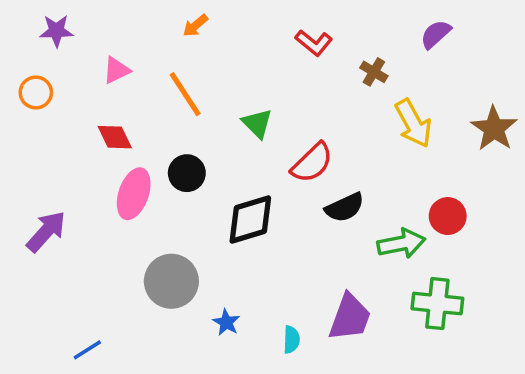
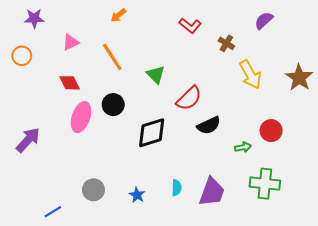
green arrow: (401, 243) -> (243, 147), size x0.6
gray circle: (171, 281) -> (93, 190), moved, size x0.7
cyan semicircle: (291, 340) -> (177, 188), moved

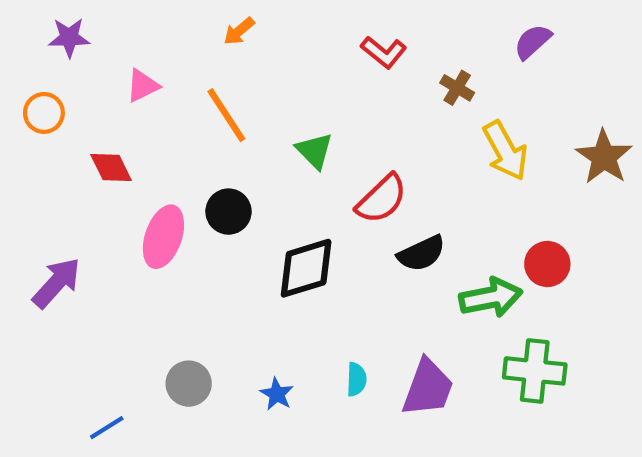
red diamond: (70, 83) -> (111, 168), moved
green arrow: (243, 147) -> (491, 298), size x1.8

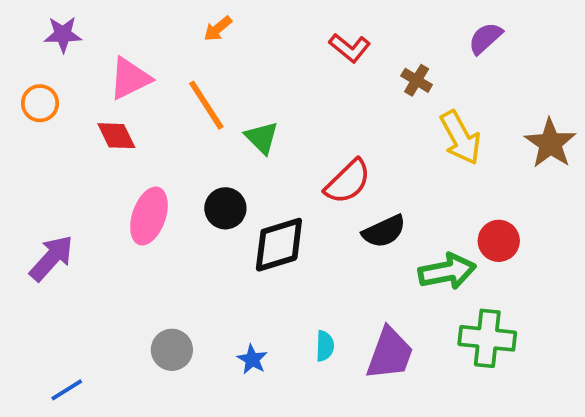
pink triangle: (142, 86) -> (130, 78), size x1.4
green triangle: (314, 151) -> (262, 138), moved
red diamond: (111, 168) -> (116, 136), moved
black circle: (228, 212) -> (225, 208), moved
blue line: (107, 428) -> (67, 390), moved

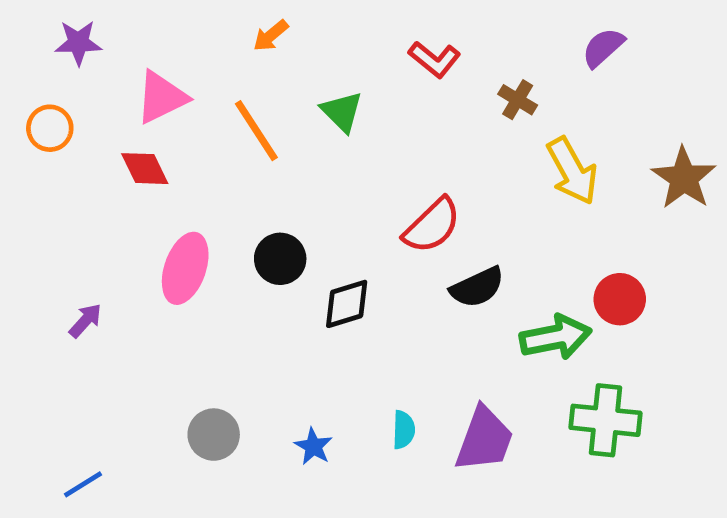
green triangle: (262, 138) -> (342, 112), moved
black diamond: (279, 245) -> (347, 304), size x0.7
purple arrow: (51, 258) -> (85, 321), moved, size x0.6

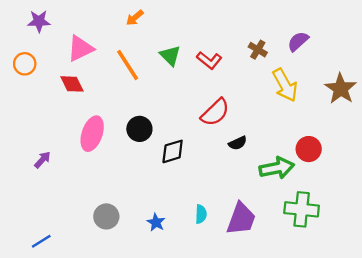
purple semicircle: (603, 47) -> (298, 41), moved
red L-shape: (435, 59) -> (209, 60), moved
black semicircle: (477, 287) -> (238, 143), size x0.7

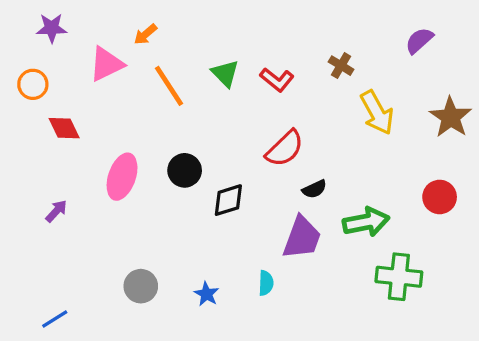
orange arrow: (135, 18) -> (145, 34), moved
purple semicircle: (298, 41) -> (419, 41), moved
red diamond: (72, 84) -> (64, 128), moved
red circle: (309, 149) -> (440, 197), moved
purple trapezoid: (241, 219) -> (302, 238), moved

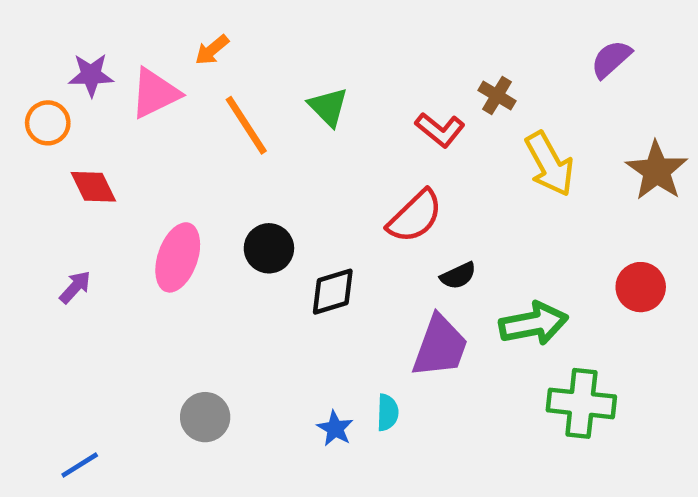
purple star: (52, 28) -> (91, 75), moved
red L-shape: (277, 80) -> (440, 130), moved
purple arrow: (56, 211) -> (75, 287), moved
blue star: (206, 294) -> (335, 428), moved

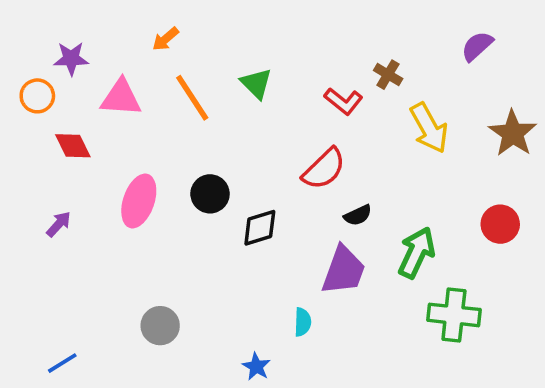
pink triangle: (155, 93) -> (121, 98), moved, turned 30
green arrow: (534, 324) -> (417, 253), turned -54
blue star: (335, 428) -> (256, 367), moved

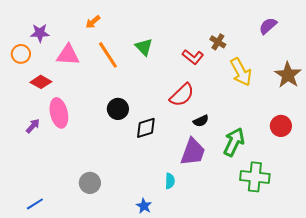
red diamond: (73, 146) -> (41, 82), turned -35
pink ellipse: (139, 201) -> (59, 113), moved, turned -32

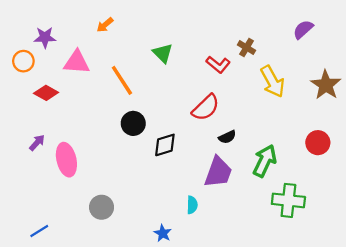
orange line: (108, 55) -> (122, 80), moved
pink ellipse: (59, 113) -> (66, 160), moved

